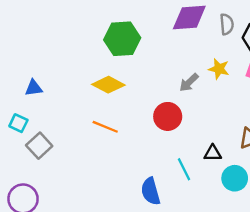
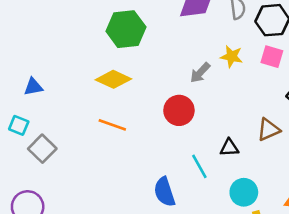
cyan circle: (235, 178) -> (244, 192), moved

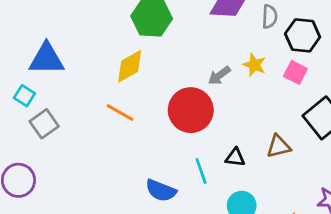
yellow diamond: (113, 79) -> (130, 66), turned -64
blue triangle: (33, 87) -> (46, 59), size x1.8
red circle: (179, 110) -> (191, 110), size x1.4
blue semicircle: (164, 192) -> (161, 191), turned -60

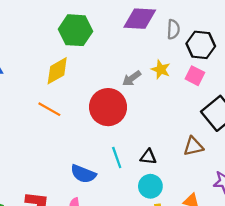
brown triangle: (279, 146) -> (193, 146), moved
black triangle: (235, 157) -> (148, 157), moved

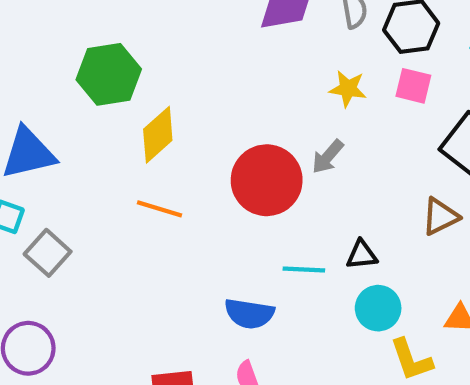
green hexagon: (75, 30) -> (109, 74), moved
gray arrow: (132, 78) -> (328, 157), moved
cyan line: (117, 158) -> (304, 270), turned -55

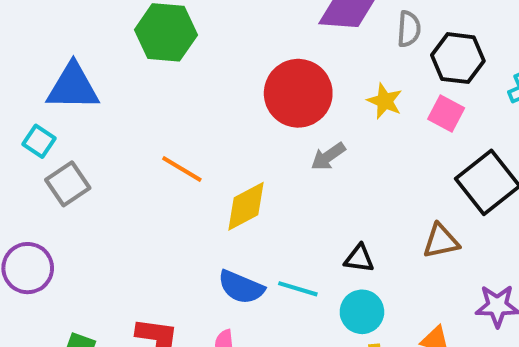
yellow diamond: (158, 135) -> (246, 206), moved
gray arrow: (328, 157) -> (328, 156), moved
red circle: (267, 180) -> (298, 93), moved
cyan line: (304, 270) -> (298, 289), moved

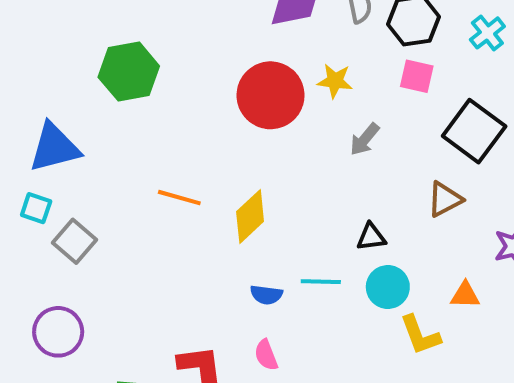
yellow star: (385, 101) -> (335, 81), moved
gray arrow: (328, 156) -> (365, 139), moved
blue semicircle: (241, 287) -> (266, 295), size x0.7

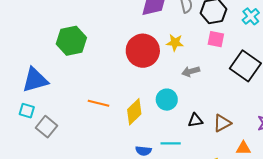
gray arrow: (365, 139) -> (191, 71), turned 36
brown triangle: (445, 199) -> (222, 123), moved
cyan circle: (388, 287) -> (167, 100), moved

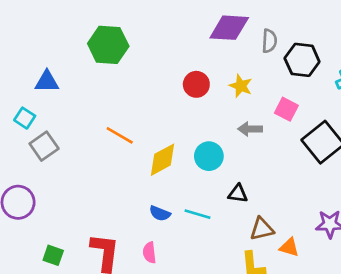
pink square: (216, 39) -> (286, 109), moved
red circle: (143, 51) -> (196, 84), size x0.6
blue triangle: (35, 80) -> (47, 82), size x0.7
brown triangle: (222, 123) -> (262, 229), moved

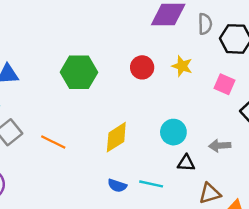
green hexagon: (108, 45) -> (79, 72), moved
gray arrow: (250, 129) -> (220, 146), moved
orange line: (120, 135) -> (53, 142), moved
cyan circle: (209, 156) -> (173, 132), moved

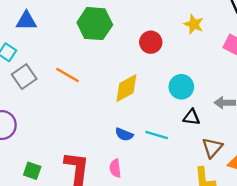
red circle: (142, 67) -> (151, 42), moved
orange line: (53, 142) -> (67, 75), moved
brown triangle: (210, 193) -> (212, 148), turned -35

